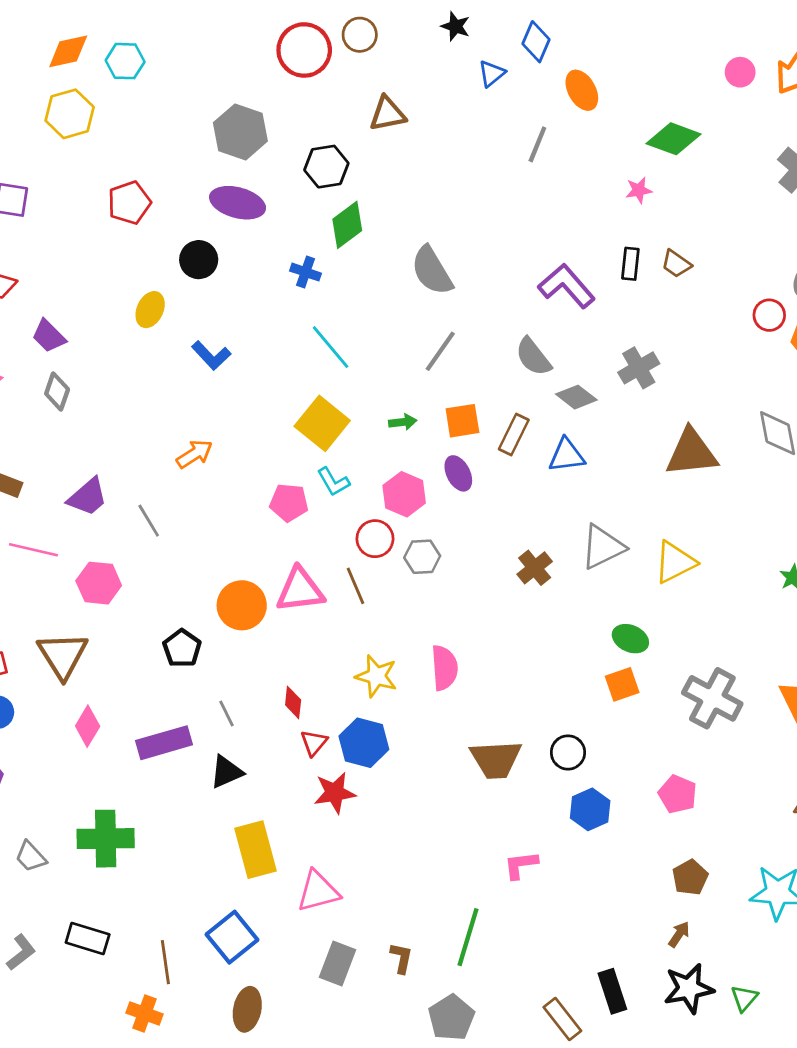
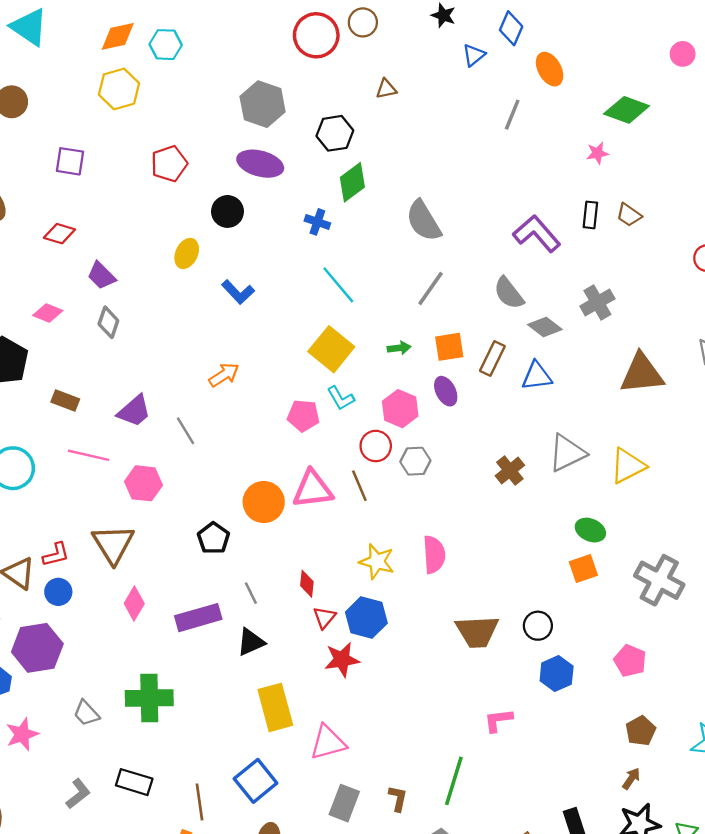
brown triangle: (387, 114) -> (386, 89), size x0.7

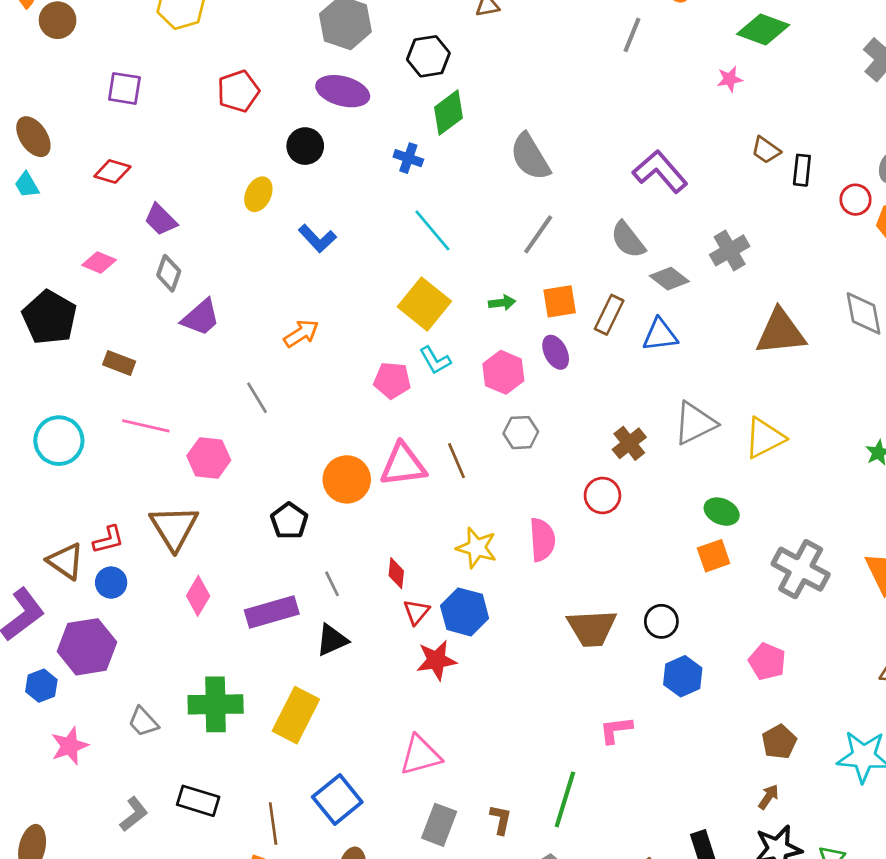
black rectangle: (590, 215) -> (802, 170), moved
purple trapezoid: (134, 411) -> (201, 317), moved
red circle: (376, 446) -> (602, 495), moved
yellow rectangle: (275, 707) -> (296, 715), moved, turned 42

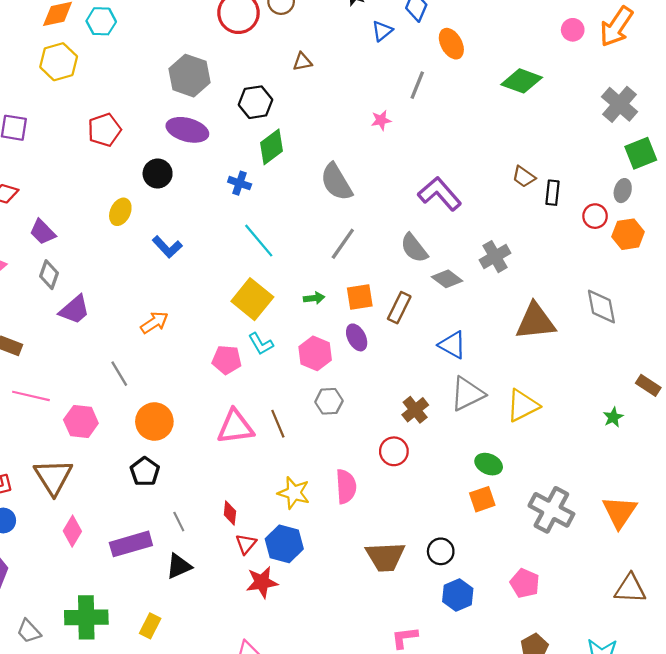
pink star: (730, 79) -> (381, 120), moved
blue triangle: (660, 335) -> (452, 345), moved, turned 36
orange circle: (347, 479) -> (154, 422), moved
yellow rectangle: (296, 715) -> (150, 626), size x0.6

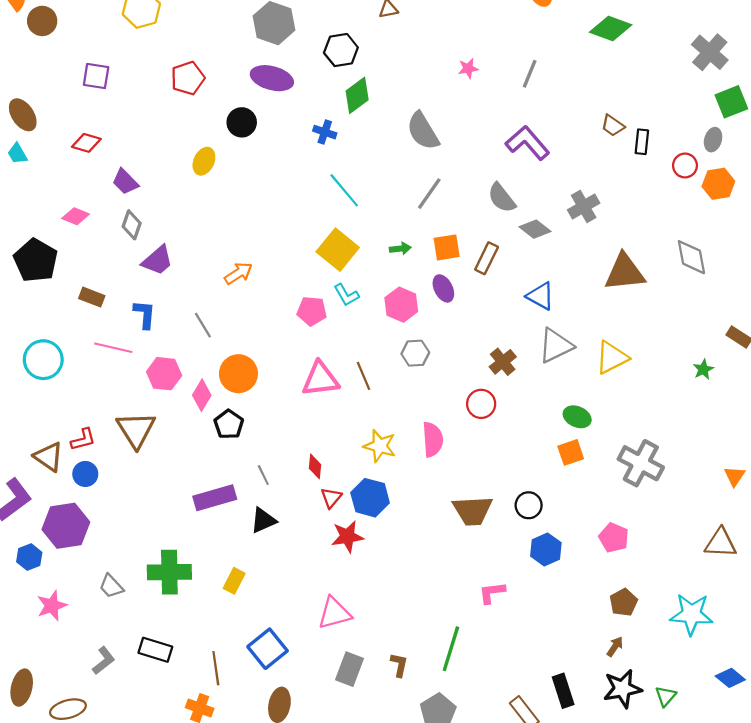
gray line: (417, 85) -> (530, 74), moved
blue L-shape: (167, 247) -> (145, 314), moved, turned -132
orange triangle: (620, 512) -> (735, 476), moved, size x0.6
pink diamond: (72, 531) -> (202, 395), moved

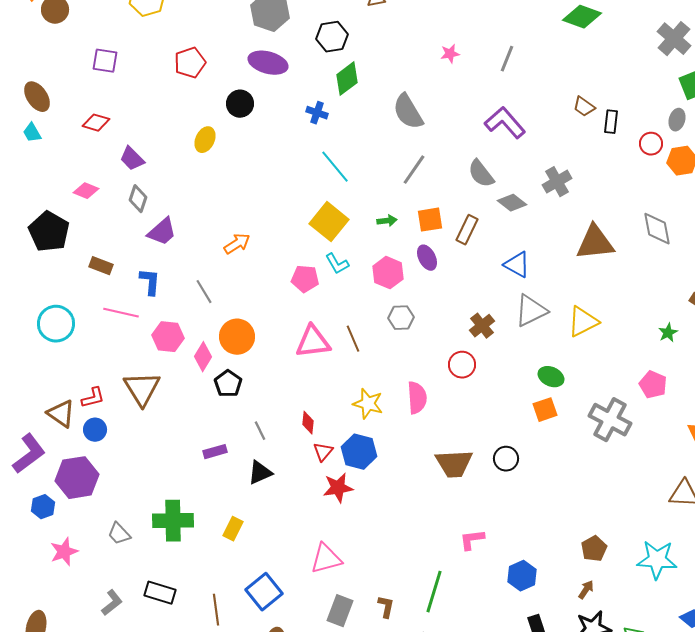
purple rectangle: (215, 498) -> (215, 452), size x0.6
pink pentagon: (614, 538) -> (653, 385), moved
blue hexagon: (546, 549) -> (522, 576), moved

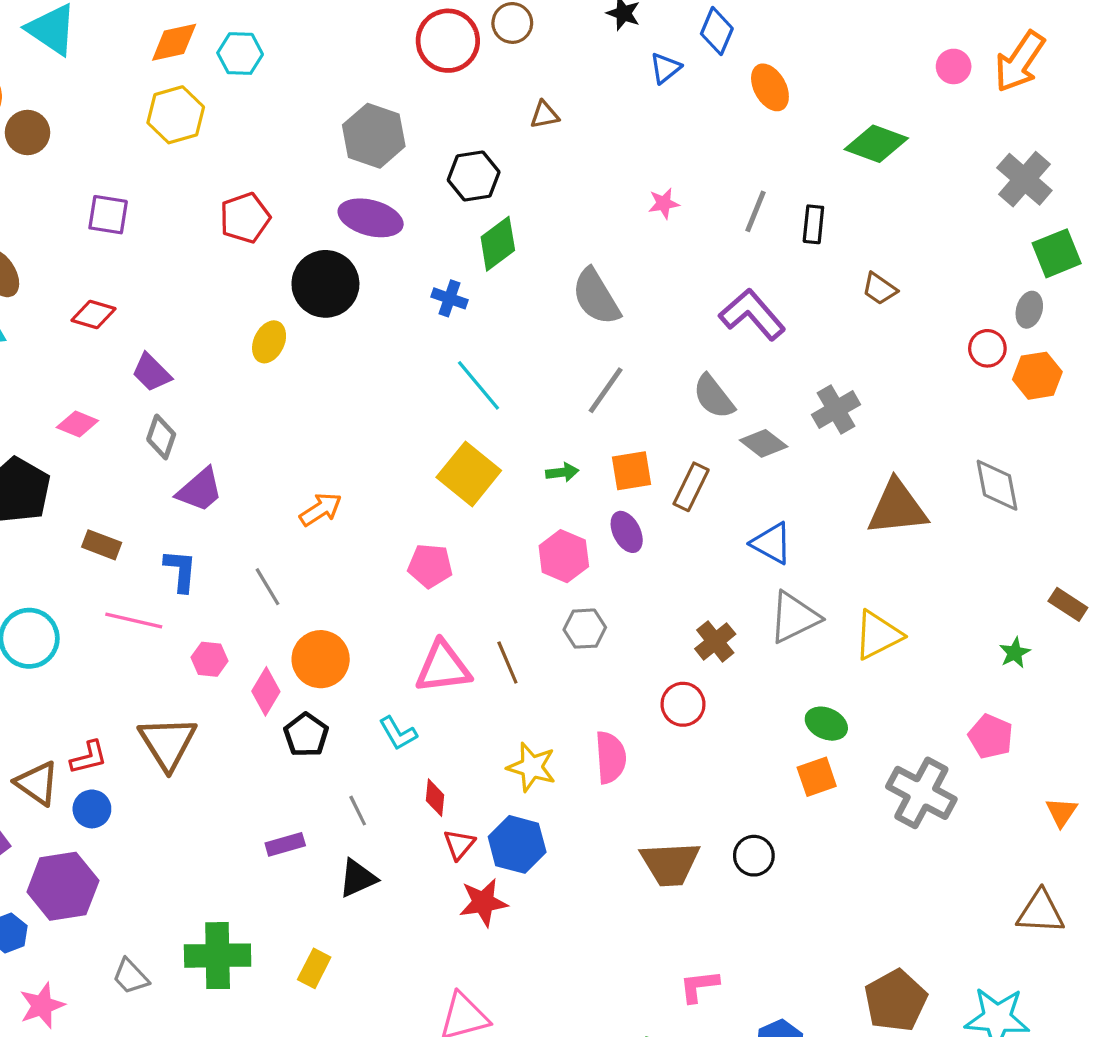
black circle: (240, 104) -> (325, 284), size x1.5
black rectangle: (611, 122) -> (813, 224), moved
cyan L-shape: (337, 264) -> (398, 733), moved
pink hexagon: (168, 337) -> (209, 659), size x0.7
brown pentagon: (594, 549) -> (896, 1001), size x1.5

